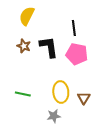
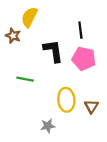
brown star: (24, 46) -> (13, 36), moved
green line: (23, 94) -> (25, 79), moved
gray star: (54, 116) -> (48, 126), moved

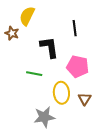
pink pentagon: (84, 58) -> (78, 67), moved
green line: (25, 79) -> (34, 74), moved
gray star: (48, 126) -> (44, 117), size x1.5

